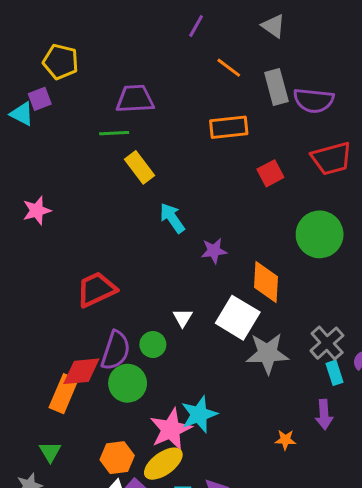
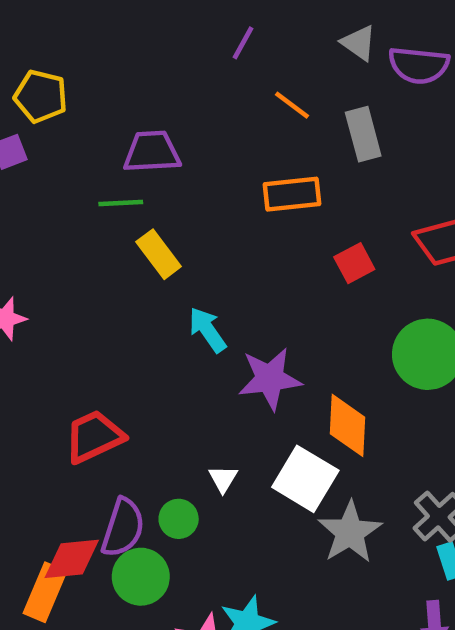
purple semicircle: (314, 100) -> (419, 65), moved
purple star: (214, 251) -> (270, 379), size x1.6
gray star: (267, 353) -> (350, 532), turned -30

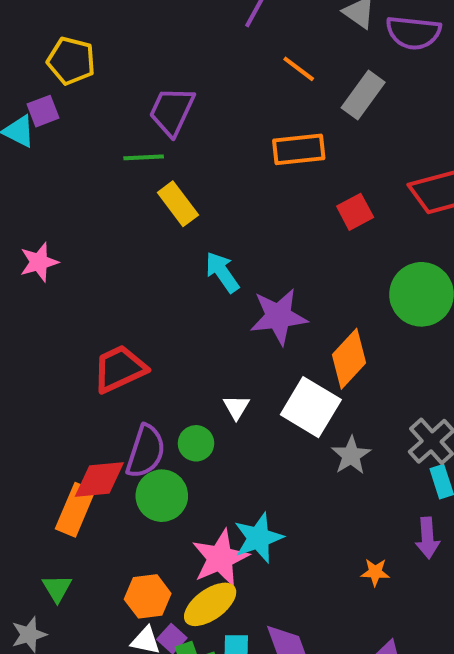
gray rectangle: (363, 134) -> (363, 95), turned 51
purple trapezoid: (152, 152) -> (172, 111), turned -62
orange diamond: (348, 425) -> (349, 359), turned 40
gray star: (350, 532) -> (351, 455), size x0.7

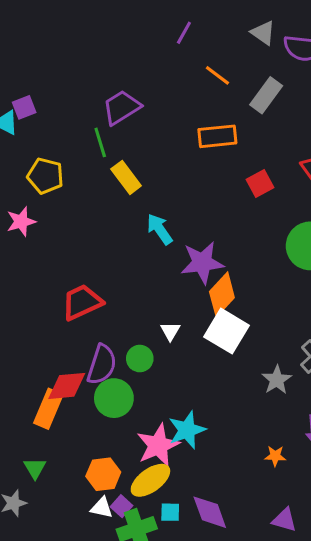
yellow pentagon: (71, 61) -> (45, 176), moved
purple trapezoid: (172, 111) -> (122, 107), turned 33
green line: (144, 157) -> (100, 142), turned 76
orange diamond: (349, 359) -> (222, 295), moved
gray star: (351, 455) -> (277, 380), moved

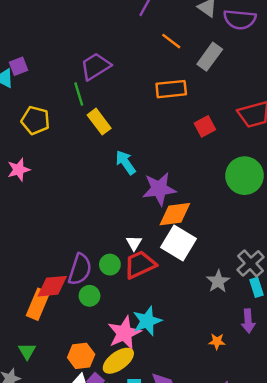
pink star: (21, 222) -> (19, 170), moved
orange diamond: (222, 295) -> (175, 214), turned 40
red trapezoid: (82, 302) -> (140, 265), moved
green circle: (114, 398) -> (89, 296), size x0.7

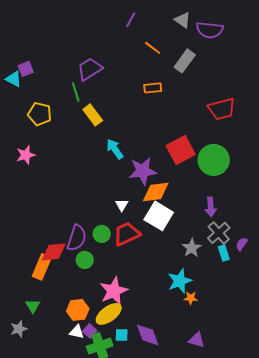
orange rectangle: (171, 89) -> (153, 88), size x0.7
red square: (205, 126) -> (181, 150), moved, size x1.6
white triangle: (134, 243) -> (122, 205), moved
cyan star: (147, 321) -> (180, 281), moved
purple arrow: (248, 321) -> (211, 207), moved

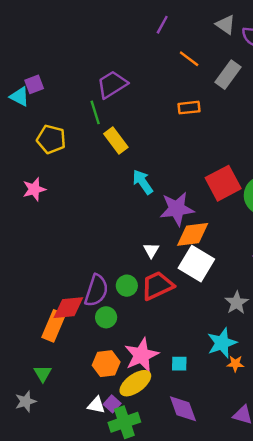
orange hexagon: (78, 310) -> (106, 364), moved
cyan square: (122, 335) -> (179, 364), moved

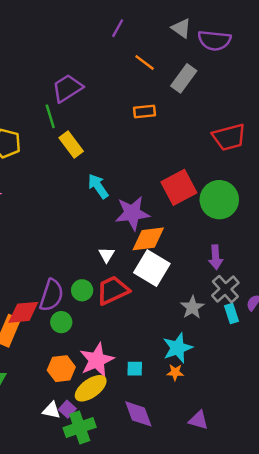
orange star: (235, 364) -> (175, 372), moved

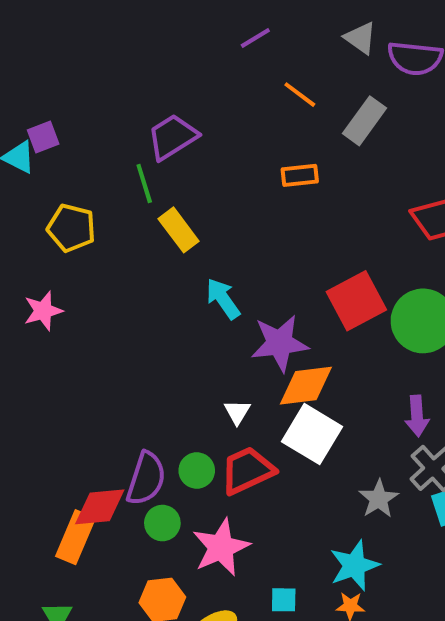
purple line: (118, 28) -> (255, 38), turned 30
pink star: (97, 360) -> (221, 547), moved

